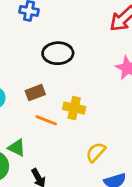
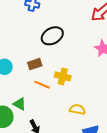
black ellipse: (58, 53) -> (52, 36), turned -30
yellow semicircle: (96, 152) -> (77, 109), turned 56

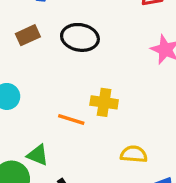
black ellipse: (52, 36) -> (80, 37), turned 45
brown rectangle: (35, 64) -> (28, 35), moved

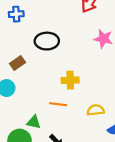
brown rectangle: (28, 35) -> (18, 63), moved
orange line: (71, 119) -> (58, 104), moved

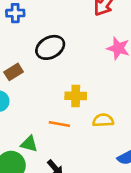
black ellipse: (47, 41) -> (50, 47), turned -30
yellow semicircle: (96, 110) -> (103, 120), moved

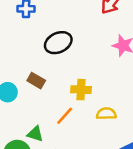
brown rectangle: (14, 72) -> (36, 81), moved, turned 60
orange line: (59, 124) -> (65, 116), turned -60

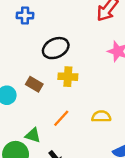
yellow cross: (81, 90) -> (68, 77), moved

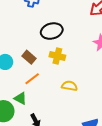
yellow semicircle: (101, 116) -> (69, 86), moved
orange line: (61, 118) -> (32, 79), moved

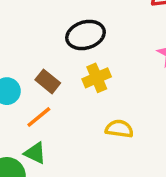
yellow cross: (57, 56) -> (97, 78), turned -35
orange line: (32, 79) -> (39, 117), moved

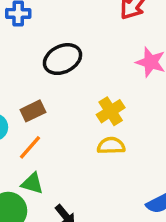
yellow cross: (97, 78) -> (111, 111), moved
brown rectangle: (48, 81) -> (33, 111), turned -55

